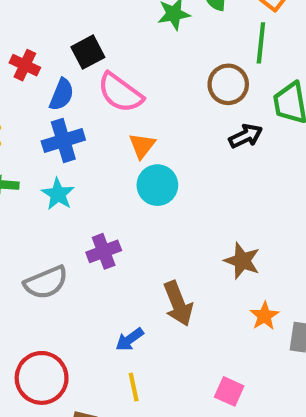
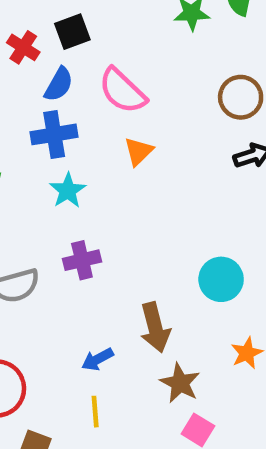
black square: (88, 52) -> (72, 32), moved
cyan circle: (157, 185) -> (221, 279), moved
cyan star: (58, 194) -> (68, 191), moved
brown star: (242, 261) -> (180, 383), moved

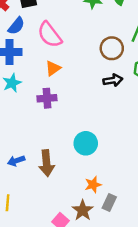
purple cross: (82, 260) -> (47, 98), moved
blue arrow: (97, 359) -> (16, 161), moved
brown star: (180, 383) -> (83, 210), moved

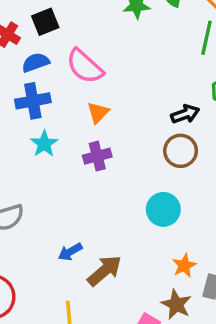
blue semicircle: (16, 26) -> (36, 62), turned -138
brown circle: (112, 48) -> (181, 151), moved
brown arrow: (47, 163) -> (104, 271), moved, turned -115

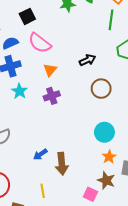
black square: (45, 22) -> (27, 16), moved
black arrow: (185, 114) -> (87, 60), moved
cyan circle: (163, 209) -> (104, 132), moved
brown arrow: (104, 271) -> (62, 164), turned 130

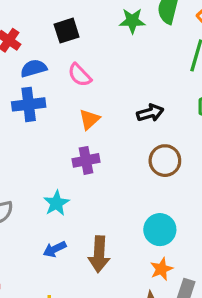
pink semicircle: (40, 43) -> (80, 75), size x0.7
cyan star: (19, 91) -> (56, 203), moved
brown arrow: (62, 164) -> (99, 254), moved

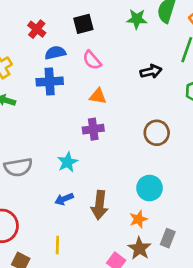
black arrow: (150, 113) -> (151, 71), moved
orange triangle: (89, 119) -> (98, 96), turned 48
orange star: (161, 269) -> (138, 219), moved

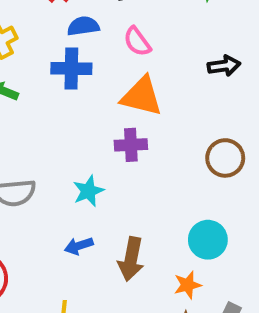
orange triangle: (98, 96) -> (142, 96), size x1.6

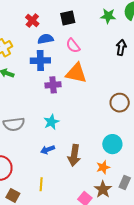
black arrow: (224, 66) -> (121, 47), moved, turned -70
purple cross: (131, 145) -> (53, 85), moved

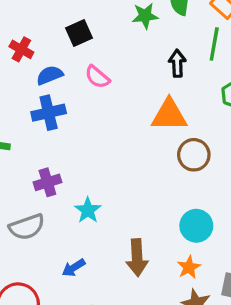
orange triangle: (76, 73) -> (169, 115), moved
purple cross: (53, 85) -> (47, 182), moved
blue arrow: (48, 150) -> (74, 268), moved

